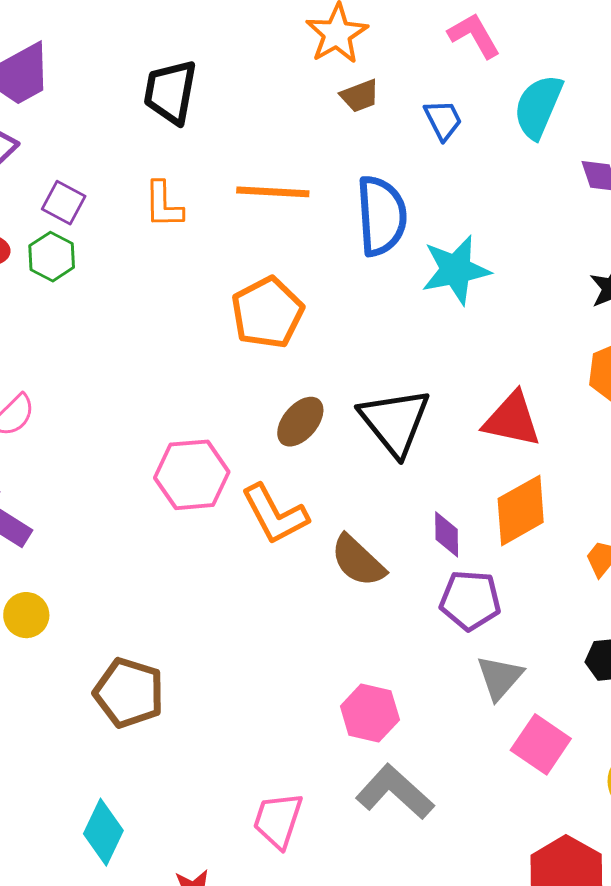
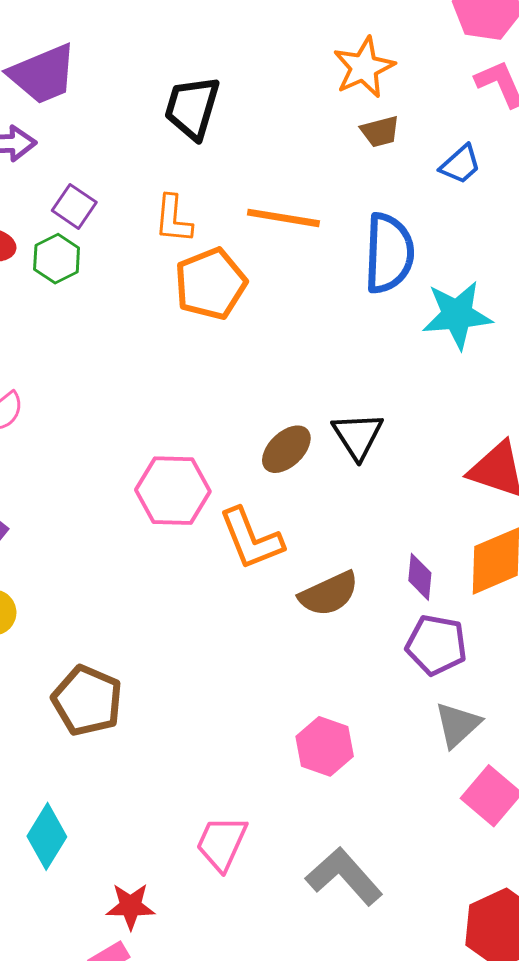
blue trapezoid: (443, 120) -> (460, 164), turned 69
orange pentagon: (267, 313) -> (211, 284), moved
black triangle: (395, 422) -> (358, 436), moved, size x0.7
brown semicircle: (358, 561) -> (329, 594), turned -74
gray L-shape: (395, 792) -> (344, 876), moved

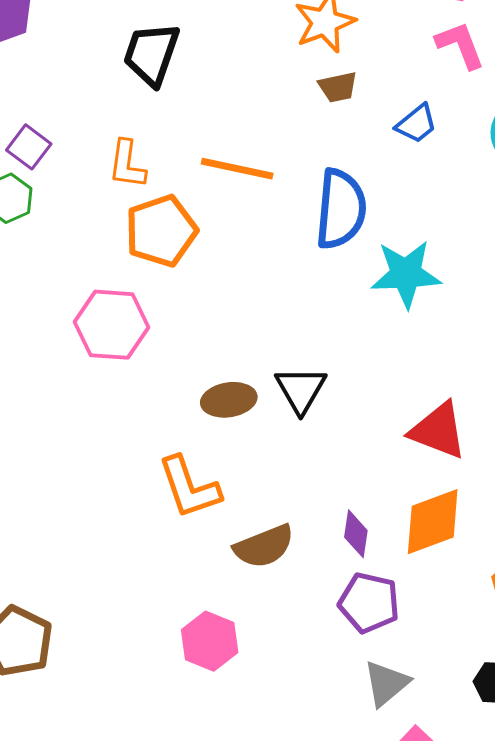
brown ellipse: (286, 449) -> (229, 400), turned 32
pink hexagon: (173, 491) -> (112, 325), moved
pink hexagon: (325, 746) -> (210, 641), moved

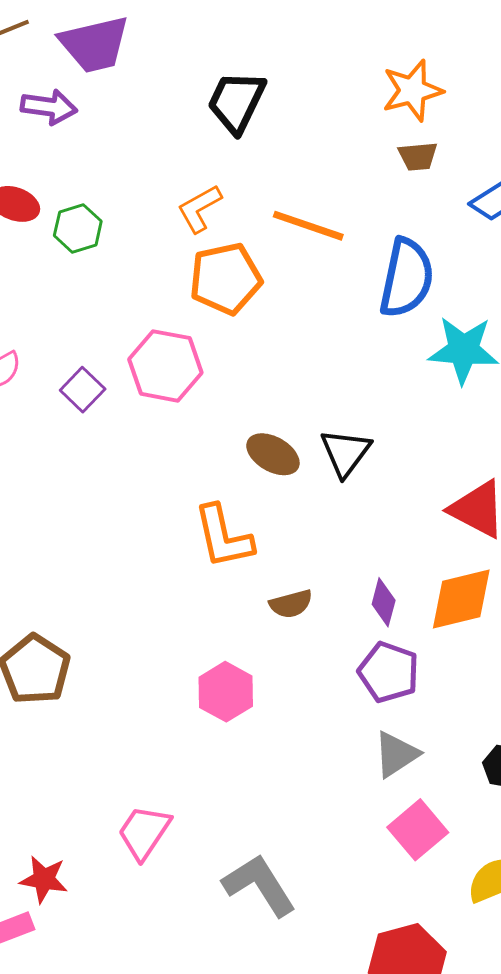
purple square: (29, 147) -> (83, 390), moved
orange L-shape: (127, 164) -> (199, 209), turned 46
brown ellipse: (229, 400) -> (273, 454), turned 32
brown semicircle: (264, 546) -> (291, 604), size x0.7

